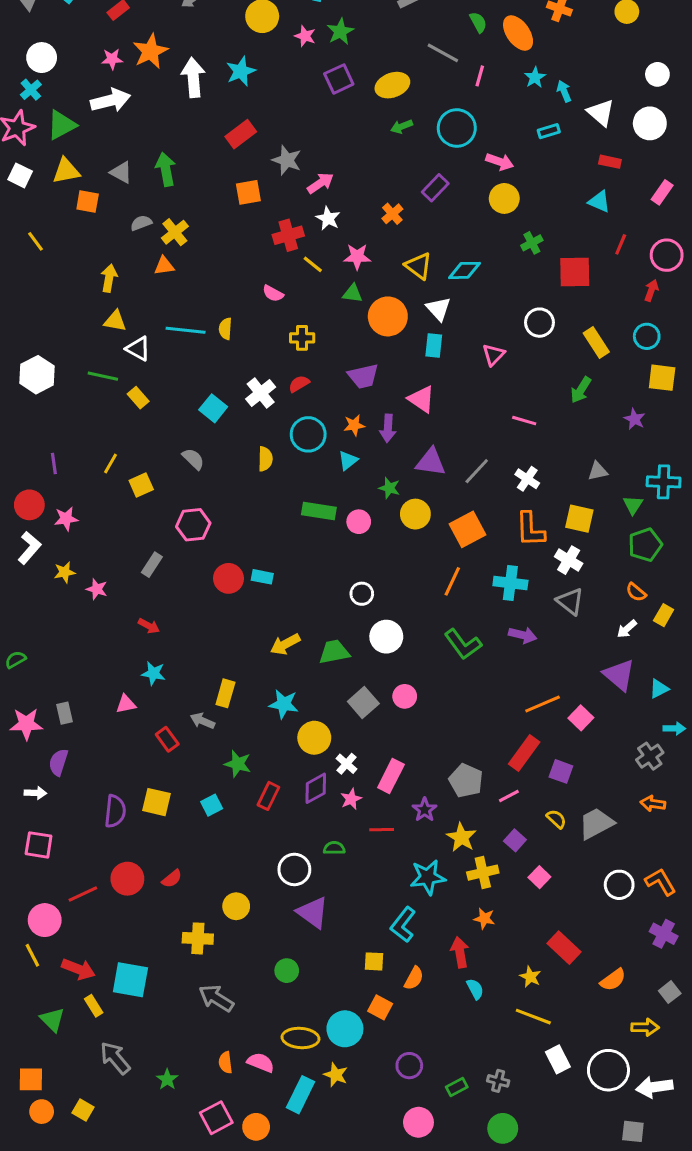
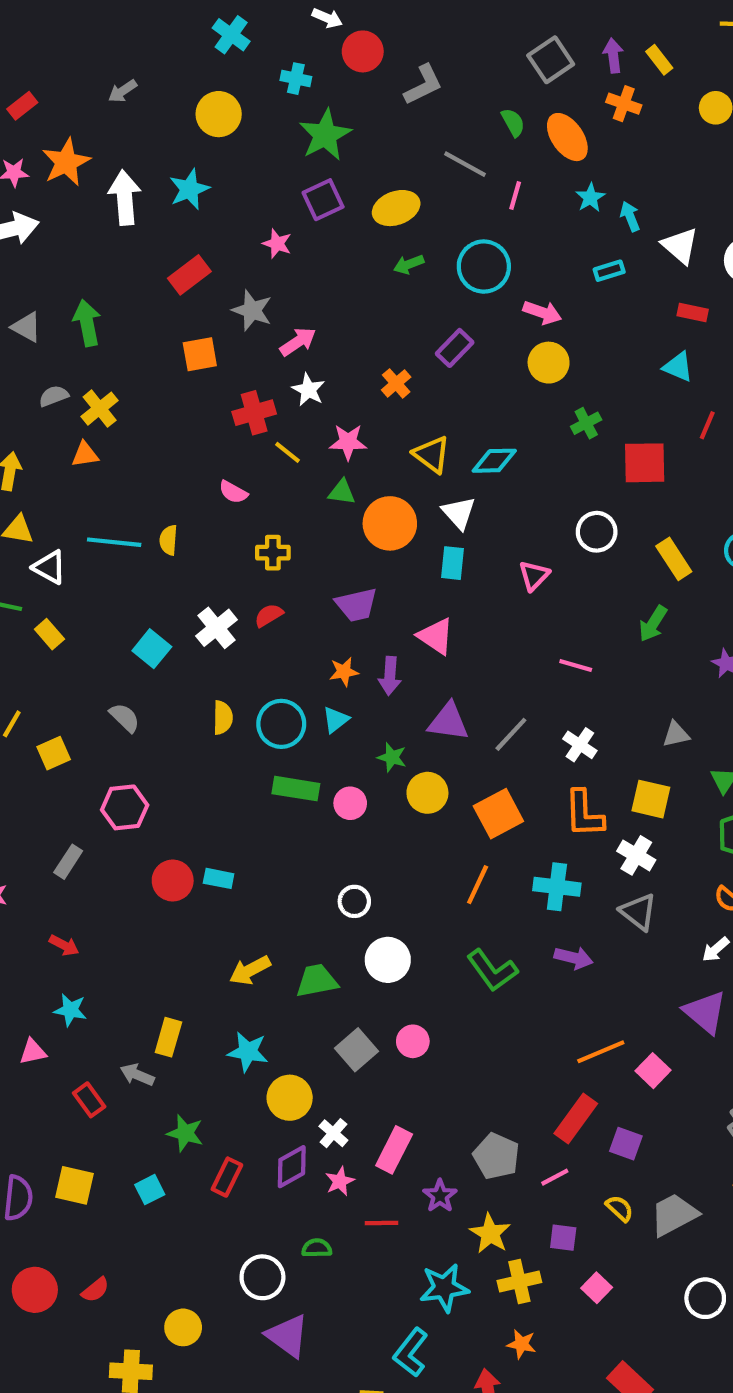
green star: (340, 31) -> (325, 135), size x1.4
pink star: (305, 36) -> (277, 244), moved
cyan circle: (308, 434) -> (281, 724), moved
purple square: (515, 840) -> (563, 1238), turned -35

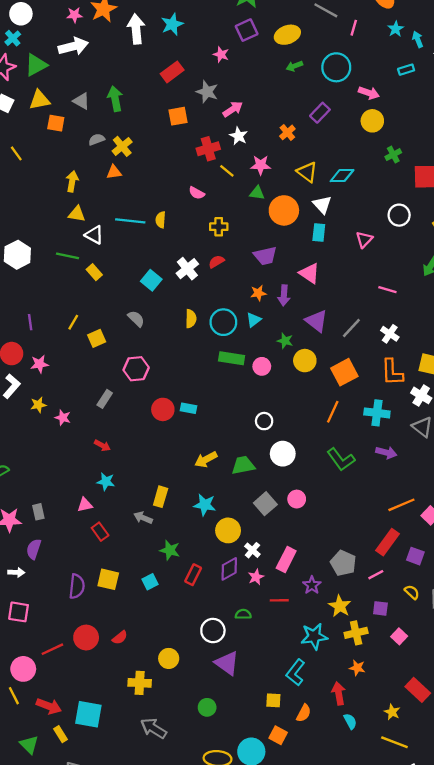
purple triangle: (448, 722) -> (316, 321), turned 30
red rectangle: (89, 1100) -> (100, 532), moved

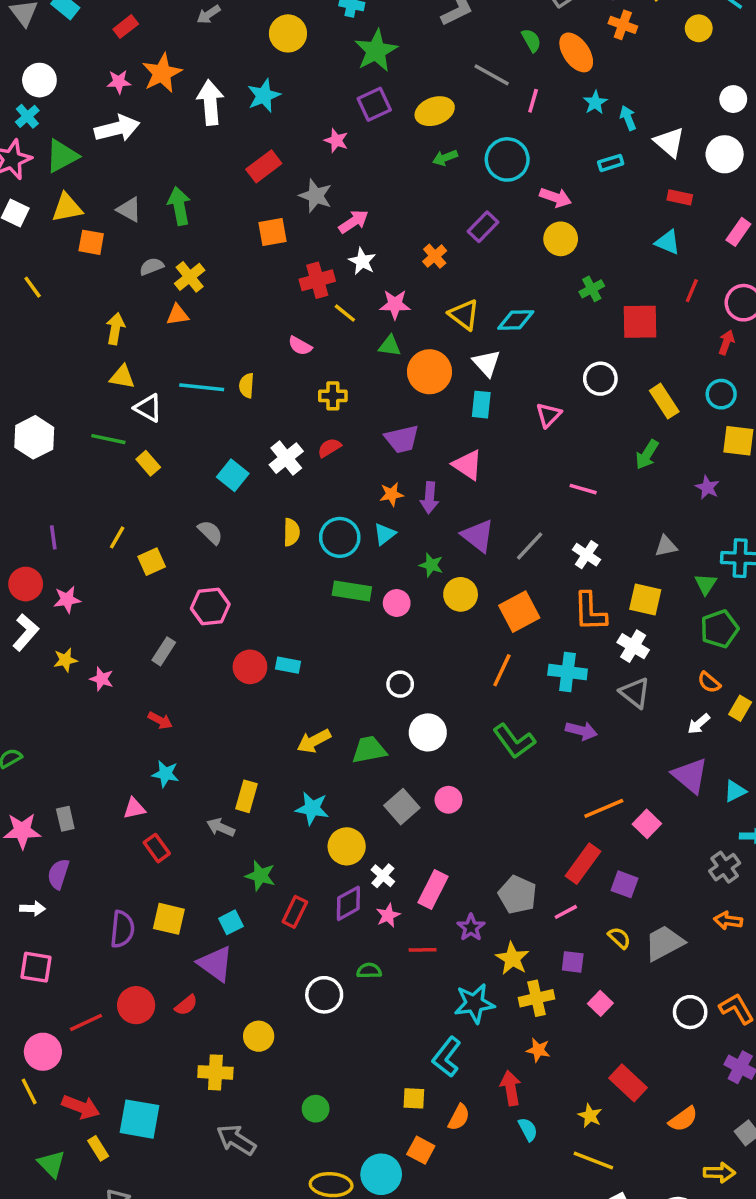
purple triangle: (227, 663) -> (215, 964), moved

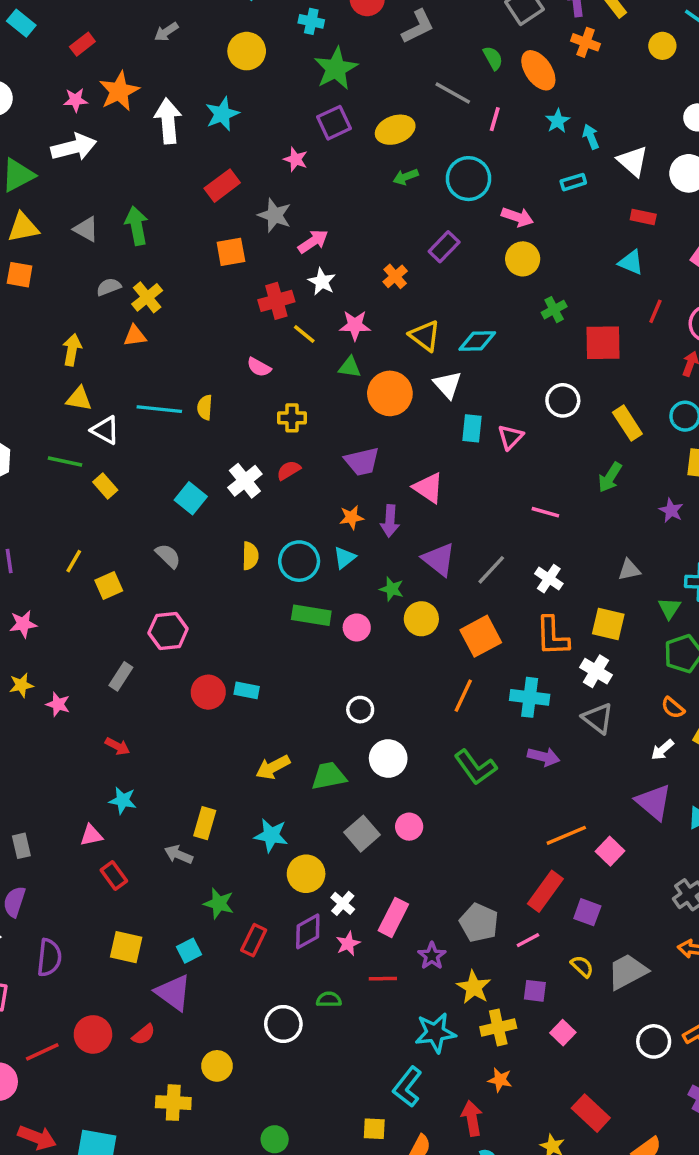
orange square: (91, 242) -> (20, 275), moved
cyan rectangle: (481, 405) -> (472, 428), moved
purple semicircle: (122, 929) -> (49, 958), moved

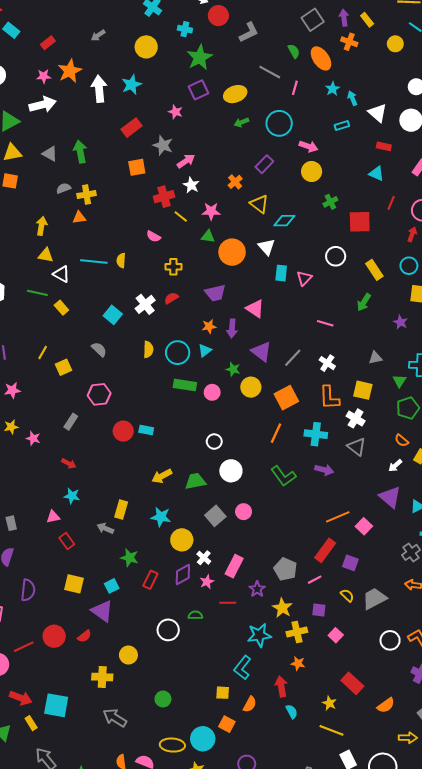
yellow cross: (147, 297) -> (87, 195), turned 30
yellow triangle: (425, 336) -> (259, 204), moved

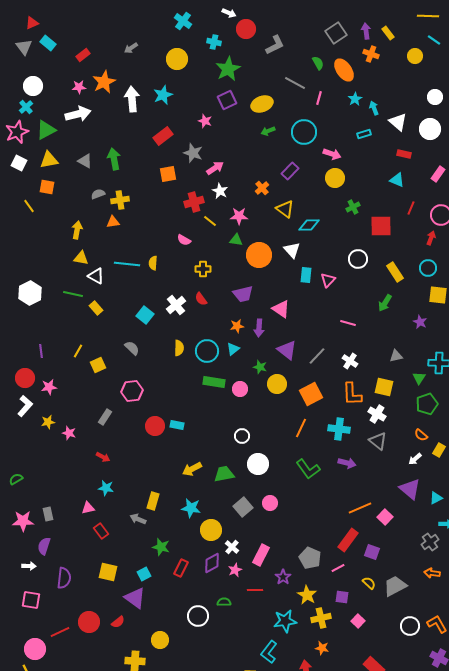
red semicircle: (171, 298) -> (201, 299), turned -96

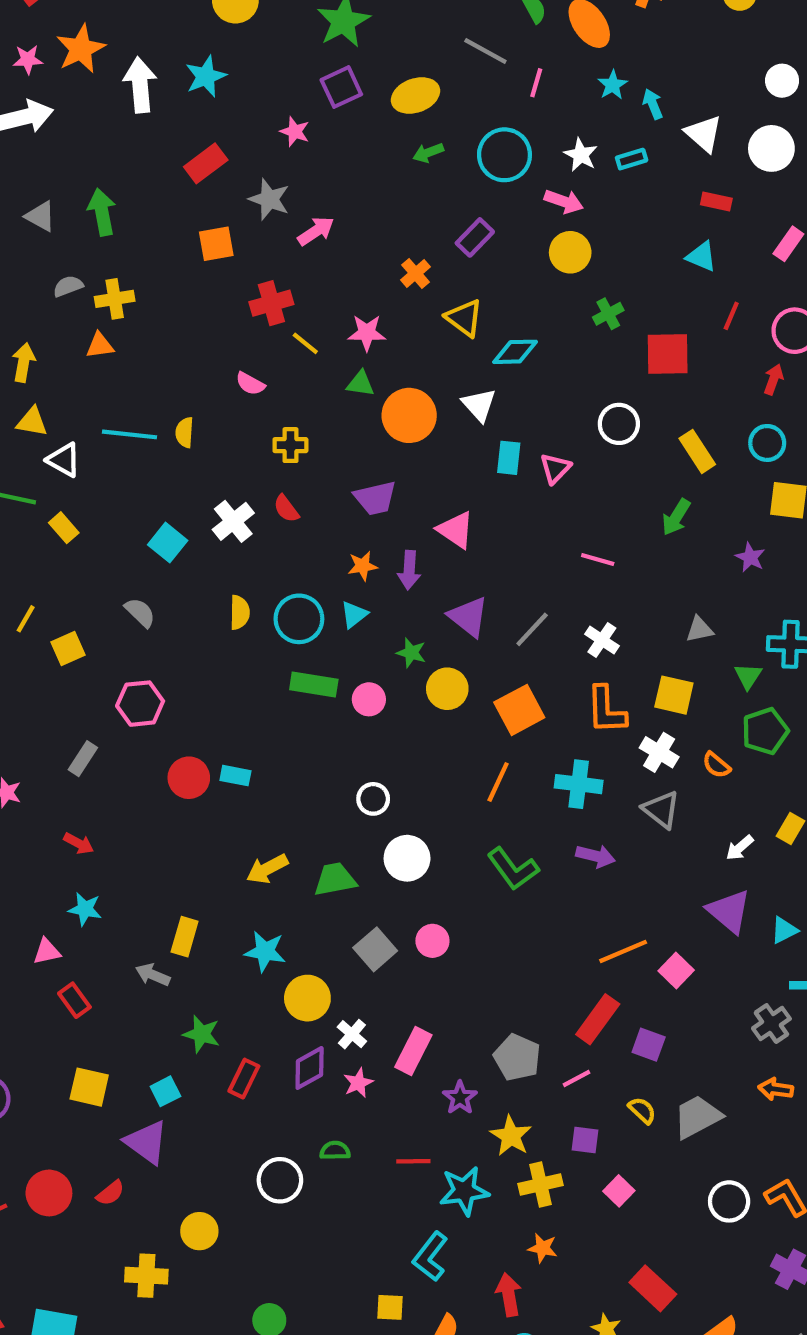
white star: (220, 191) -> (581, 155), moved
orange semicircle: (421, 435) -> (716, 765), moved
red line: (255, 590) -> (413, 1161), moved

